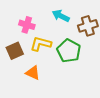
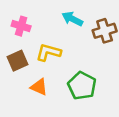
pink cross: (27, 25) -> (21, 26), moved
green pentagon: (69, 51) -> (82, 86), moved

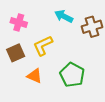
yellow L-shape: (49, 52) -> (43, 46), turned -40

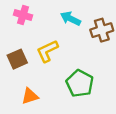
pink cross: (19, 23) -> (23, 15), moved
orange triangle: (35, 76) -> (30, 96), moved, turned -42

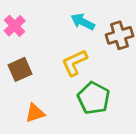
pink cross: (23, 15) -> (15, 26), moved, turned 30
yellow L-shape: (47, 51) -> (75, 63), moved

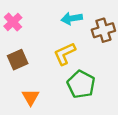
cyan arrow: (83, 22) -> (72, 18), turned -36
orange triangle: (35, 113) -> (31, 97), turned -42

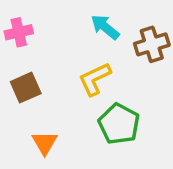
cyan arrow: (72, 18) -> (105, 27), turned 48
pink cross: (13, 22) -> (19, 32), turned 30

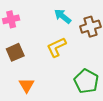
green pentagon: (119, 124) -> (86, 81), moved

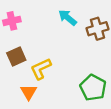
yellow L-shape: (56, 47) -> (41, 69), moved

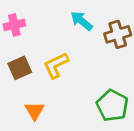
yellow L-shape: (41, 69) -> (56, 65), moved

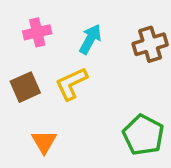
cyan arrow: (81, 21) -> (90, 39), moved, turned 80
pink cross: (14, 25) -> (37, 32), moved

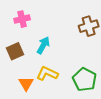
cyan arrow: (90, 39) -> (43, 45), moved
yellow L-shape: (71, 84) -> (47, 73), moved, turned 50

